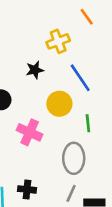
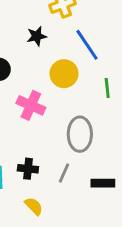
green line: (88, 123) -> (107, 88), moved
gray line: (71, 193) -> (64, 173), moved

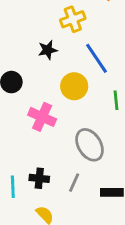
gray ellipse: (80, 134) -> (90, 145), turned -32

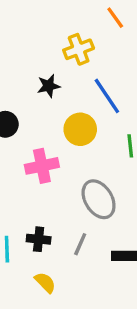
pink cross: (42, 117) -> (42, 166), turned -36

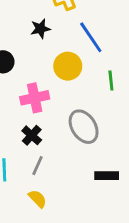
black cross: (39, 239) -> (32, 135), moved, turned 36
gray line: (80, 244) -> (37, 166), moved

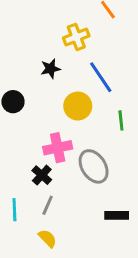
pink cross: (35, 98) -> (58, 148), moved

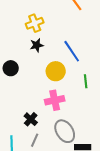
yellow cross: (76, 37) -> (35, 23), moved
pink cross: (58, 148) -> (55, 100), moved
gray ellipse: (94, 166) -> (65, 131), moved

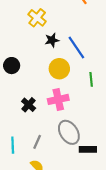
yellow cross: (35, 23) -> (37, 18), turned -30
black star: (37, 45) -> (52, 40), moved
black cross: (31, 119) -> (29, 105), moved

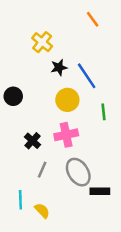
gray line: (37, 142) -> (42, 170), moved
cyan line: (13, 145) -> (20, 200), moved

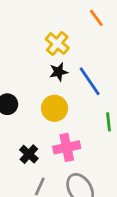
yellow cross: (42, 42) -> (57, 44), moved
yellow circle: (67, 100) -> (55, 108), moved

